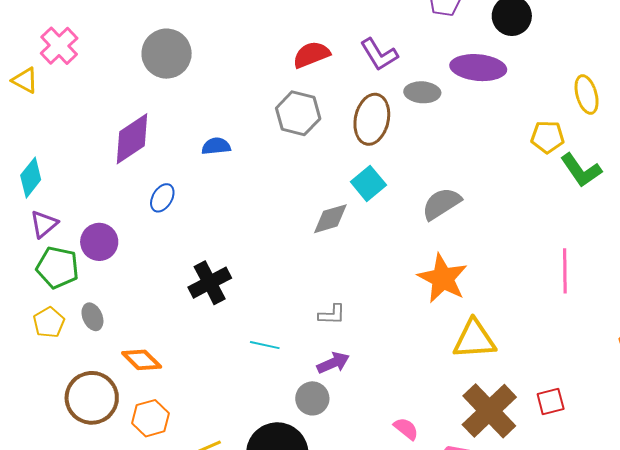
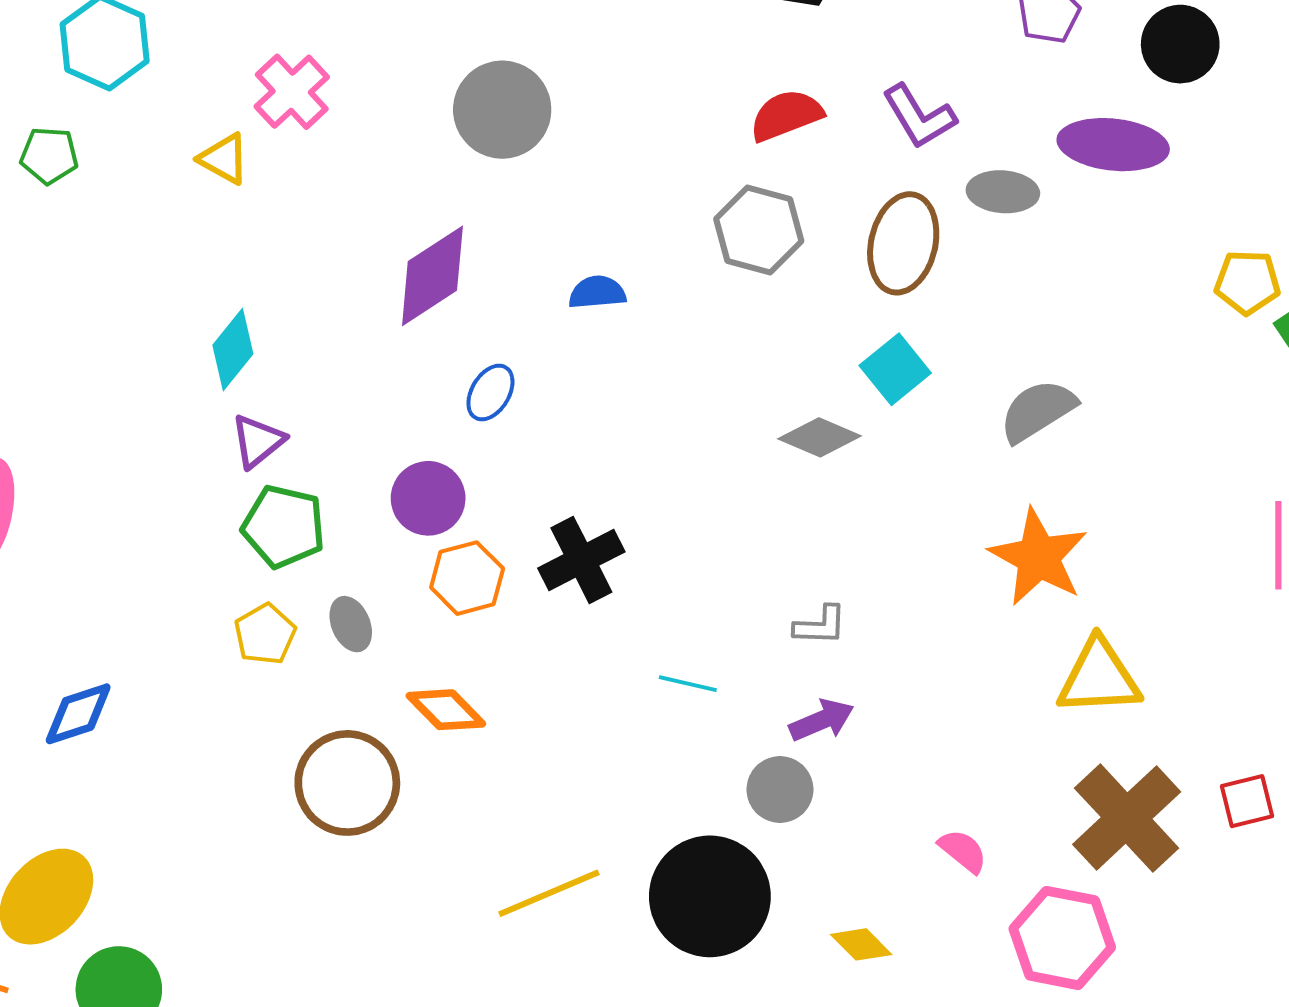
gray diamond: (330, 219) -> (820, 437), turned 39
purple circle: (99, 242) -> (428, 498), moved
orange hexagon: (150, 418) -> (467, 578), moved

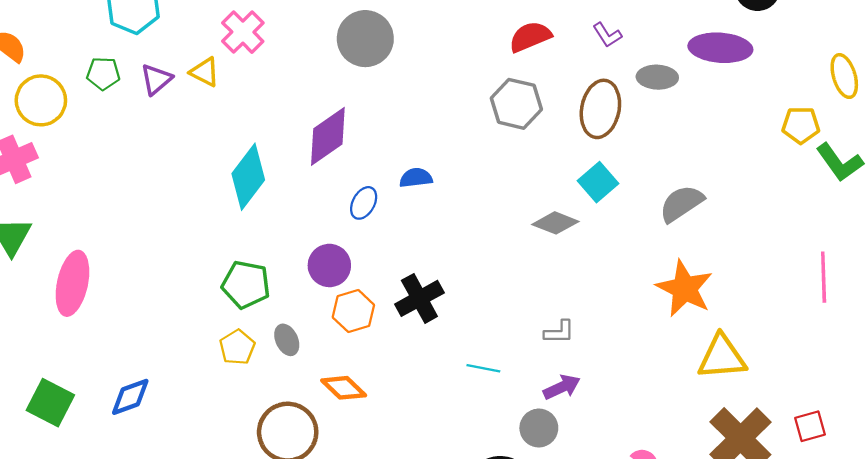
purple L-shape: (919, 116) -> (607, 35), size x0.7
blue semicircle: (597, 292) -> (416, 178), moved
cyan diamond: (233, 349) -> (248, 177), moved, size x1.4
purple triangle: (258, 441) -> (156, 79), moved

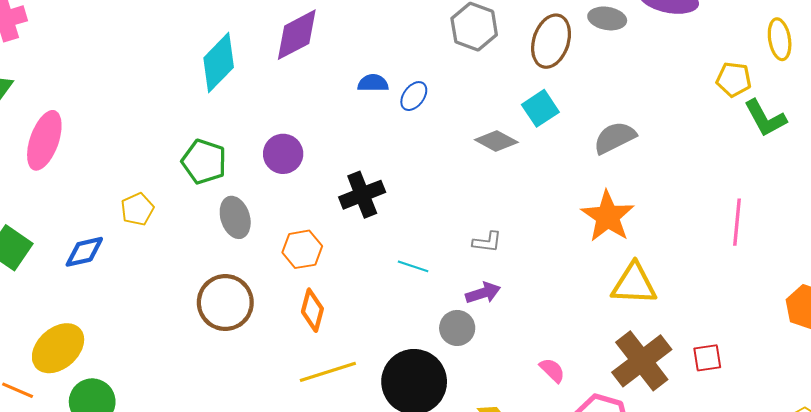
blue ellipse: (364, 203) -> (414, 96), moved
orange hexagon: (353, 311) -> (302, 249), moved
gray ellipse: (287, 340) -> (235, 217), size x1.4
yellow pentagon: (237, 347) -> (137, 209), moved
orange diamond: (344, 388) -> (312, 310), moved, turned 54

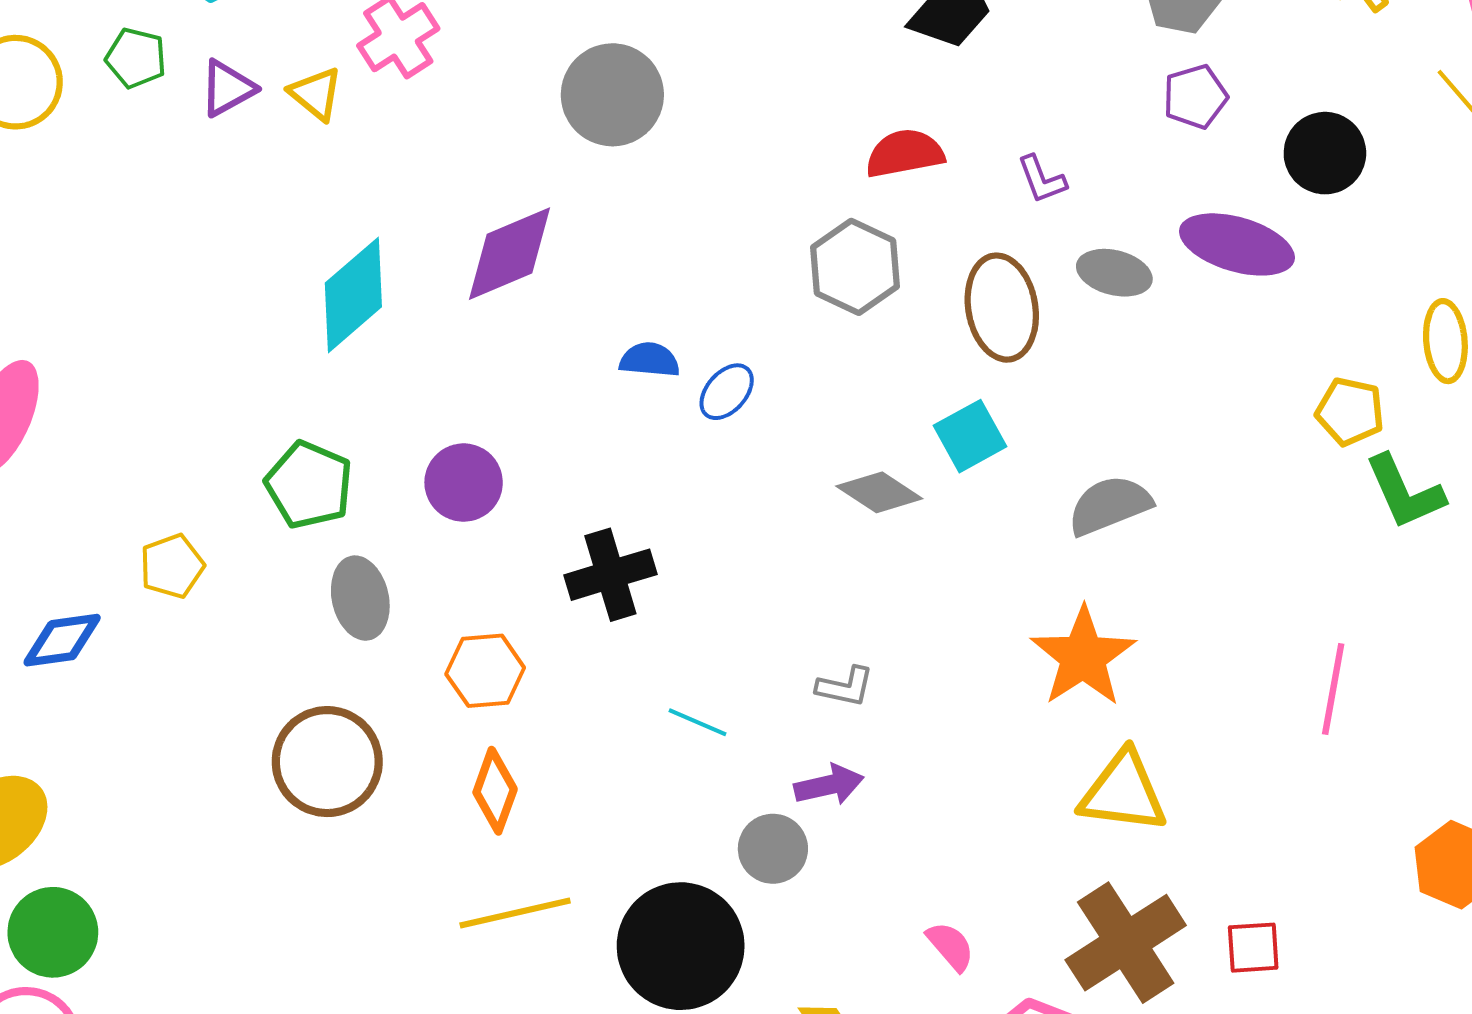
brown ellipse: (551, 41) -> (1002, 308), turned -33

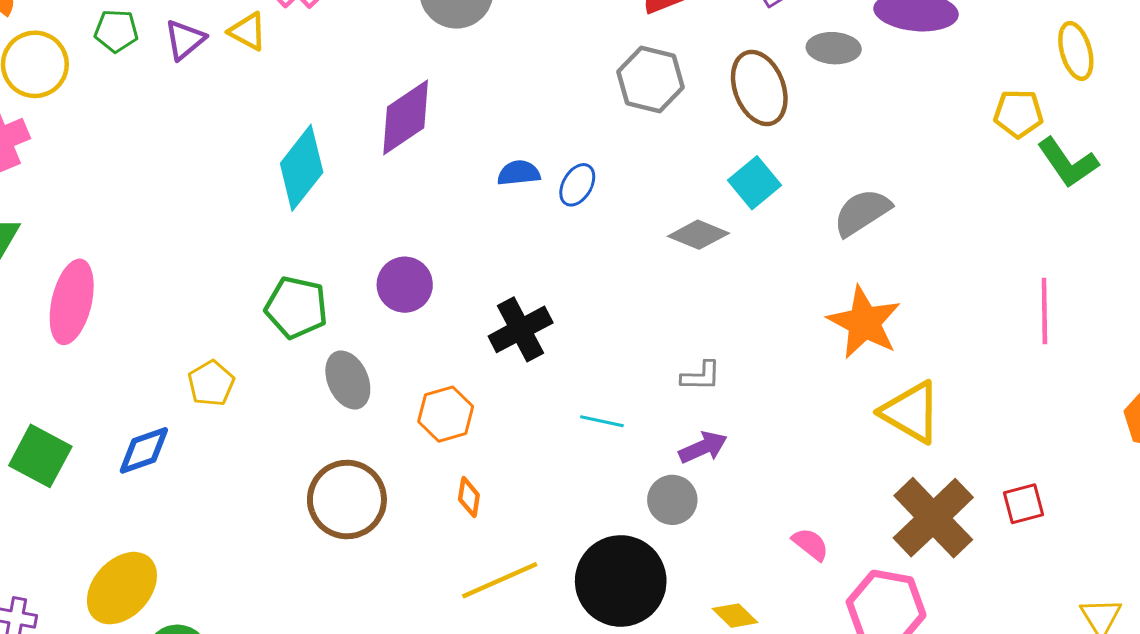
orange diamond: (495, 791) -> (469, 497), size x0.7
yellow triangle: (1123, 792) -> (911, 412), turned 34

